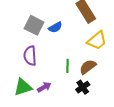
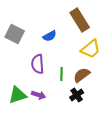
gray square: (34, 25) -> (15, 34), moved
purple semicircle: (30, 56) -> (38, 64), moved
purple arrow: (44, 87) -> (39, 95), turned 48

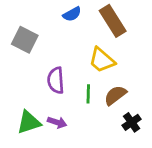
blue semicircle: (50, 36) -> (72, 14), moved
yellow trapezoid: (91, 49) -> (102, 60), moved, turned 80
black cross: (77, 95) -> (132, 122), moved

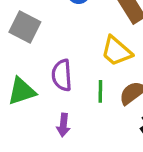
green triangle: (29, 122) -> (22, 91), moved
purple arrow: (57, 122) -> (63, 125), turned 78

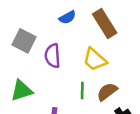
purple semicircle: (62, 75) -> (53, 56), moved

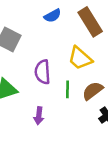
purple semicircle: (53, 56) -> (43, 72), moved

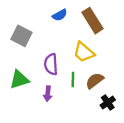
purple arrow: (39, 116) -> (48, 94), moved

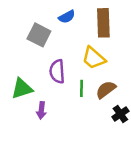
brown rectangle: (92, 21) -> (103, 23), turned 30
gray square: (21, 36) -> (39, 35), moved
purple arrow: (48, 94) -> (41, 110), moved

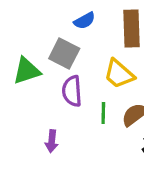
gray square: (39, 35) -> (64, 53), moved
green triangle: (22, 88) -> (27, 71), moved

